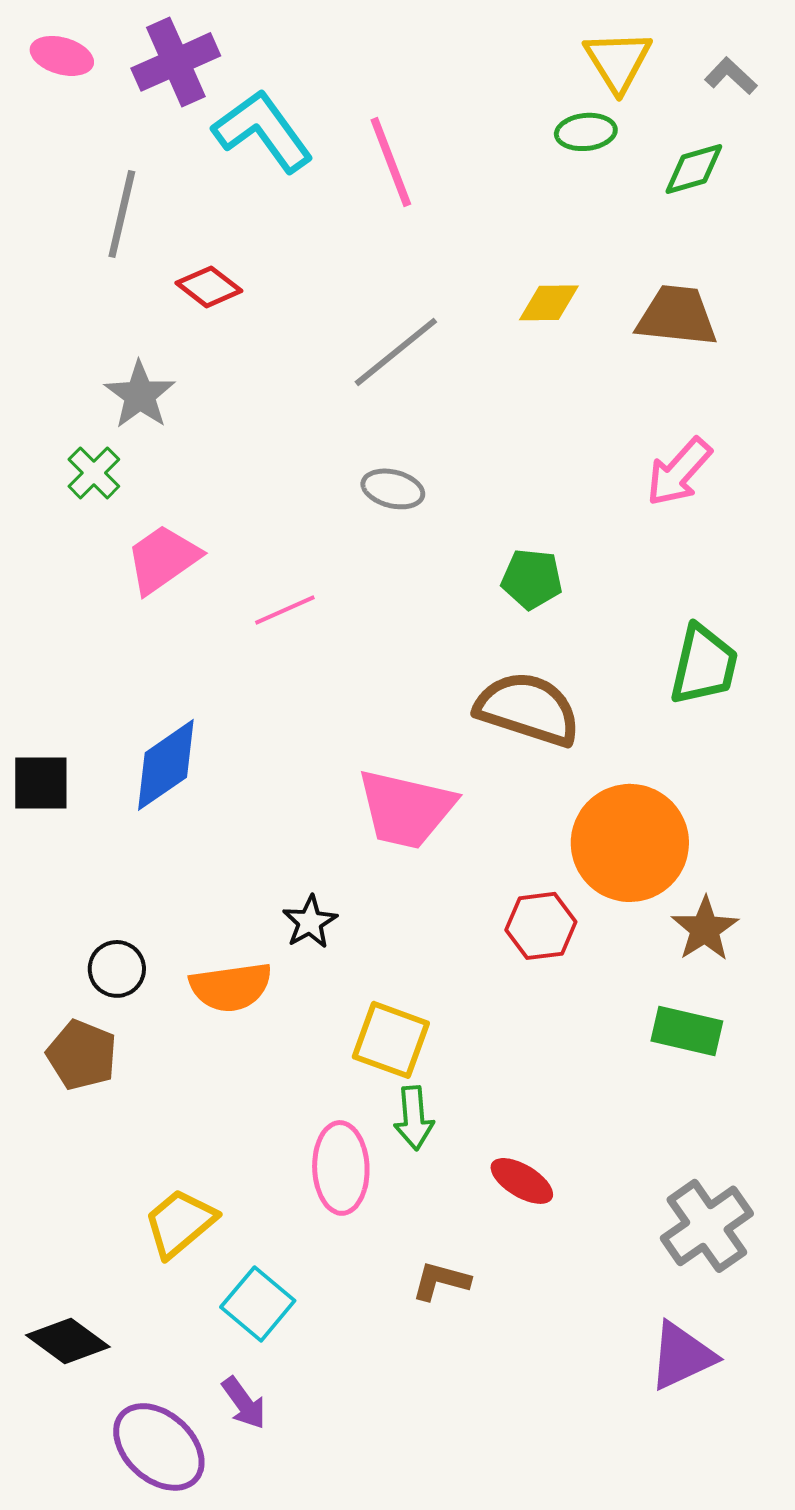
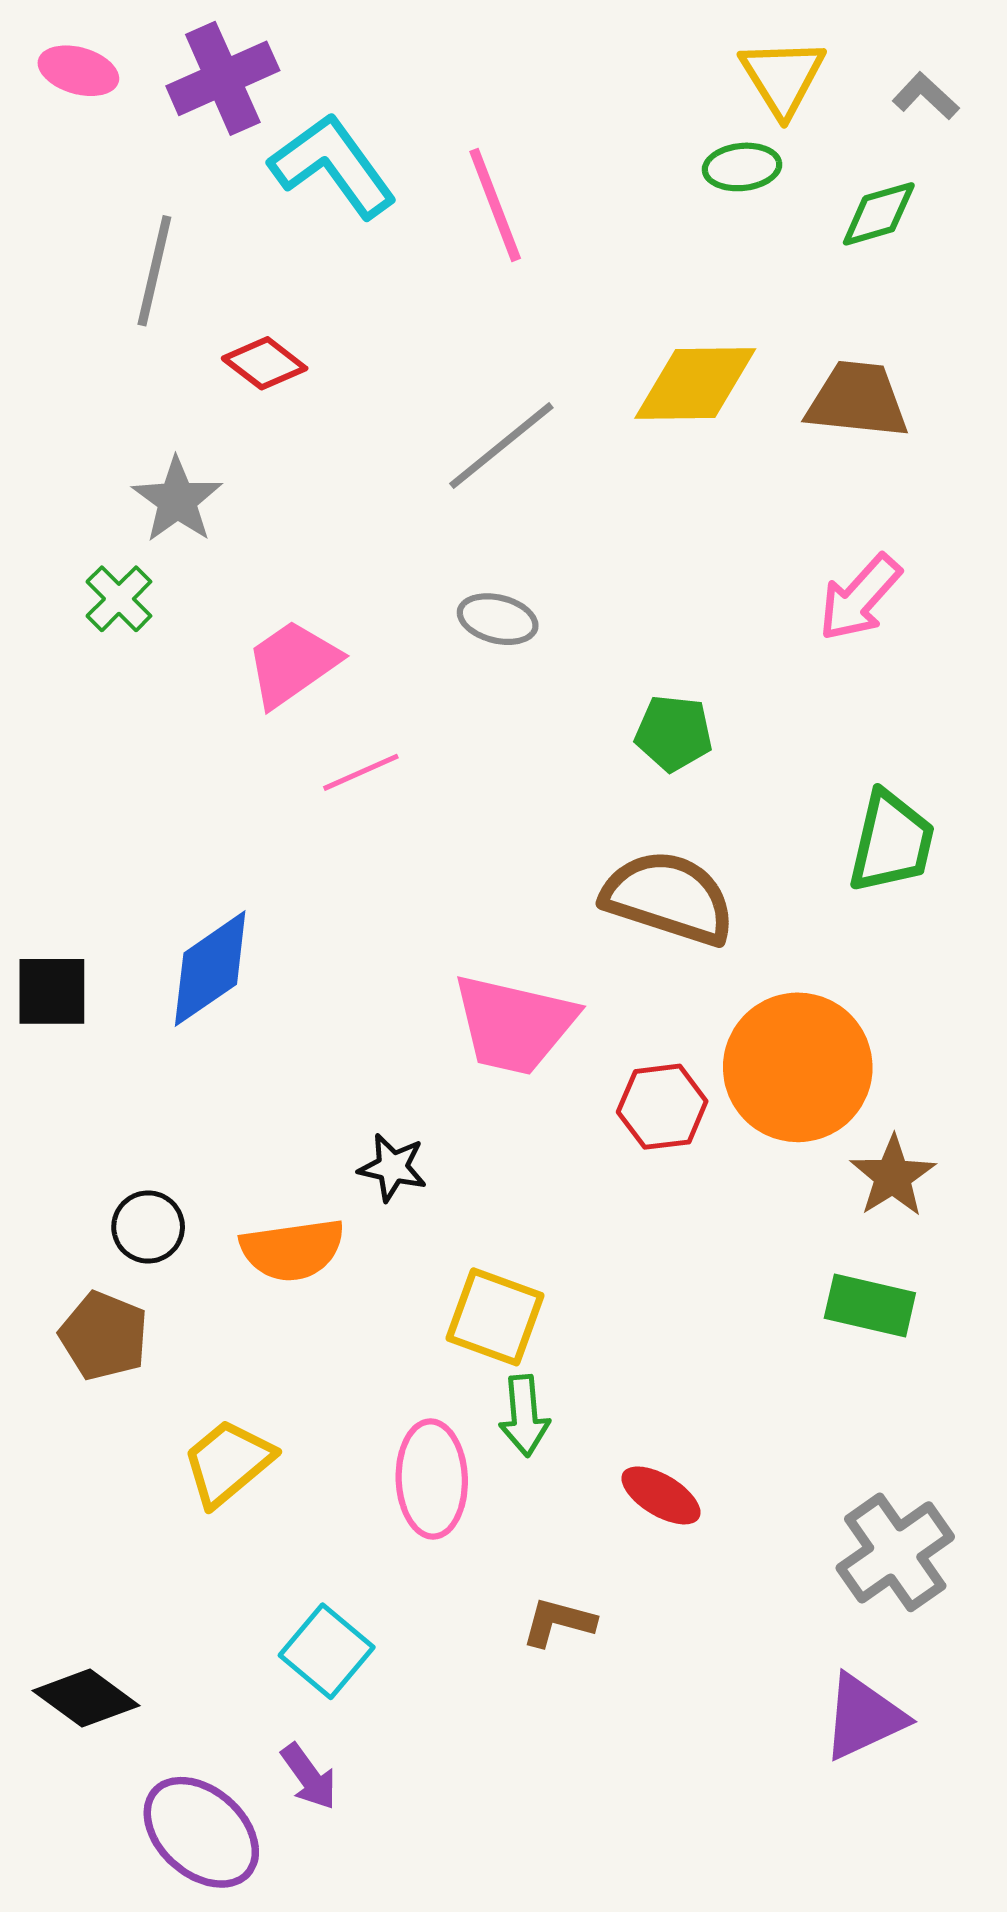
yellow diamond: (549, 303) -> (695, 384), size x1.6
pink trapezoid: (163, 559) -> (292, 663), moved
black star: (310, 922) -> (393, 1167), turned -30
red hexagon: (541, 926) -> (662, 1107), moved
yellow trapezoid: (180, 1223) -> (228, 1463), moved

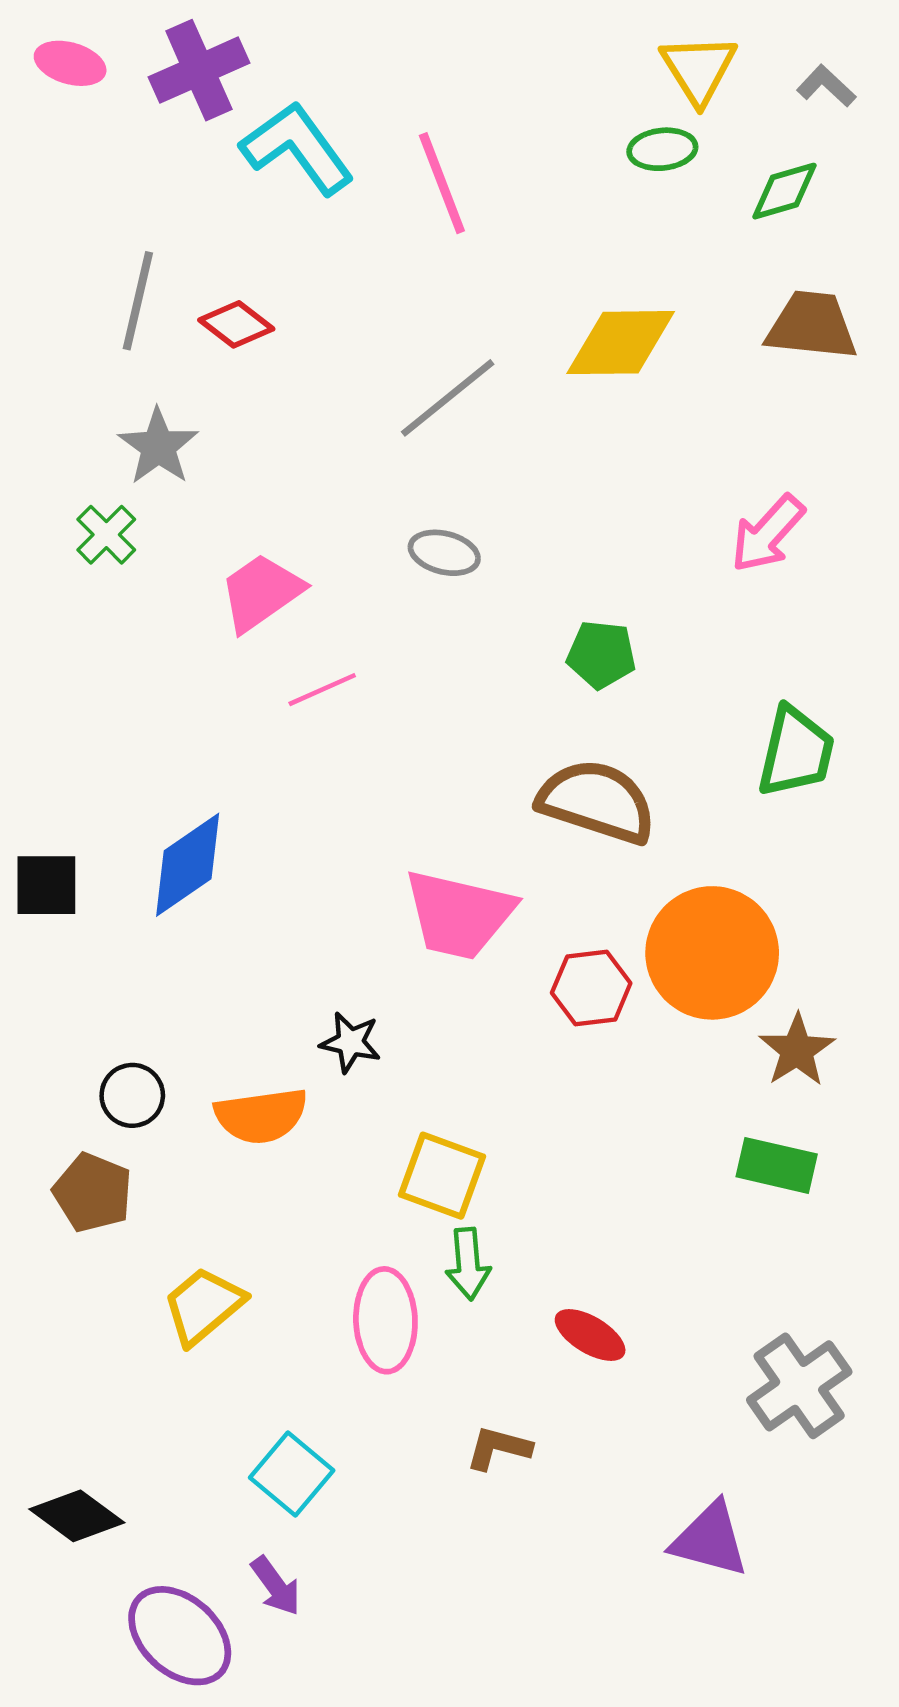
gray line: (154, 271) -> (138, 301), moved
brown trapezoid: (857, 400) -> (812, 326), moved
purple triangle: (864, 1717) -> (710, 1540), moved, turned 40

